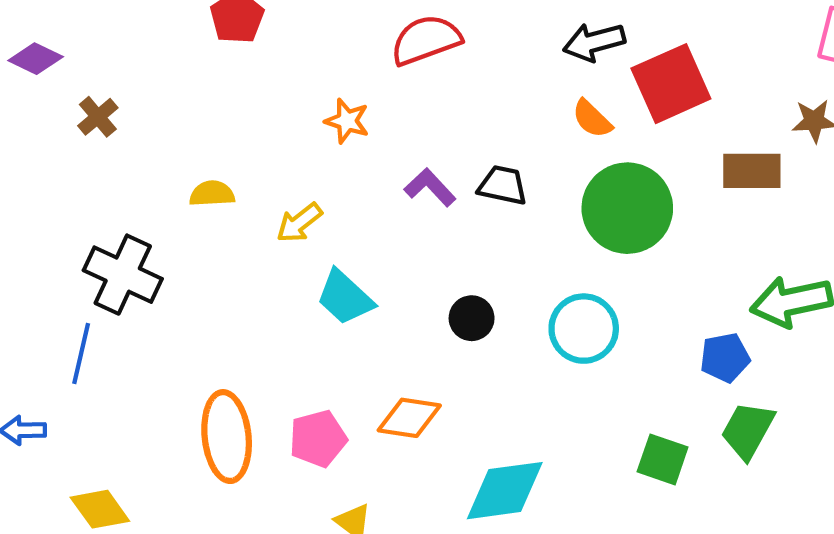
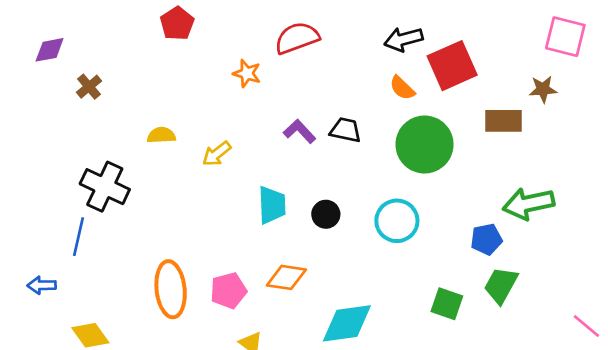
purple diamond: (36, 59) -> (50, 50), turned -36
orange star: (347, 121) -> (247, 73), moved
cyan trapezoid: (345, 297) -> (272, 205), moved, turned -135

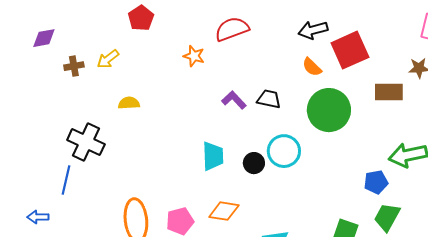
brown cross: (89, 87) -> (74, 66), turned 30
yellow arrow: (217, 154) -> (108, 59), moved
cyan circle: (397, 221) -> (284, 151), moved

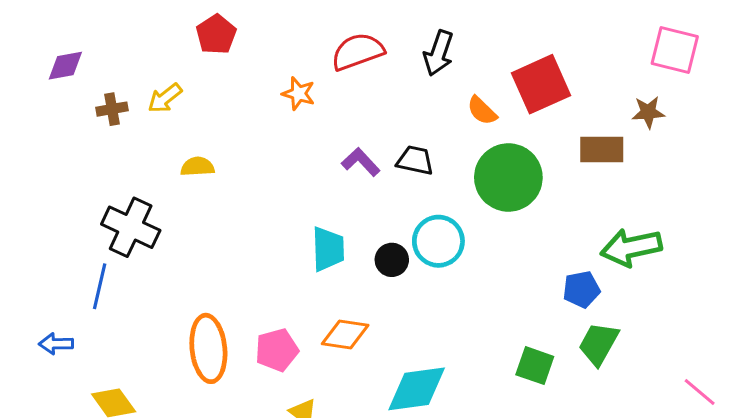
black arrow: (313, 30) -> (438, 53), moved, turned -56

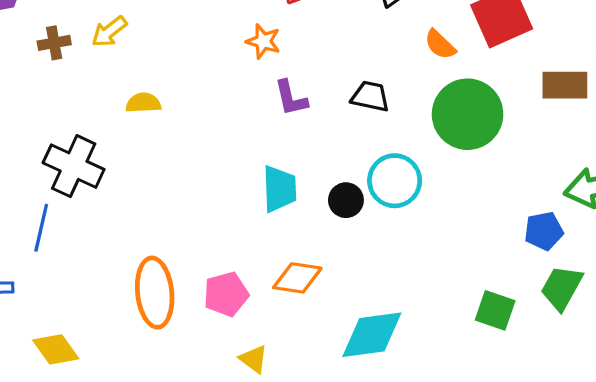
orange star: (299, 94) -> (263, 41), moved
purple L-shape: (361, 162) -> (291, 98), moved, turned -150

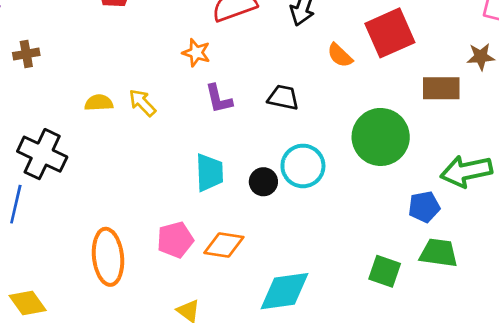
yellow arrow: (109, 32) -> (142, 103), moved, turned 84
green circle: (468, 114) -> (381, 137), moved
green trapezoid: (562, 288) -> (439, 253), turned 69
pink pentagon: (226, 294) -> (175, 240), moved

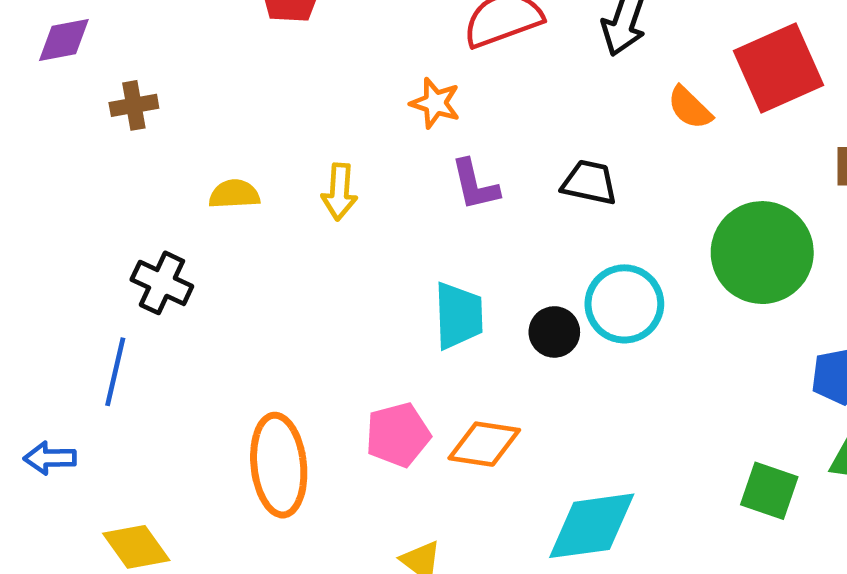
yellow semicircle: (99, 103) -> (234, 194), moved
yellow arrow: (142, 103) -> (339, 192), turned -132
black cross: (42, 154) -> (162, 283), size x0.7

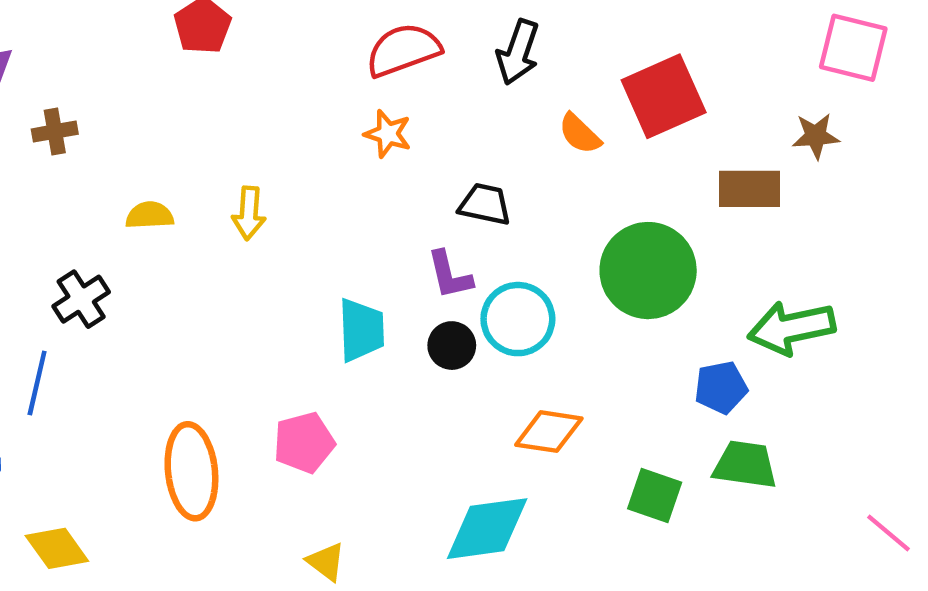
orange star: (435, 103) -> (388, 134), moved
purple L-shape: (475, 185) -> (450, 275), moved
black cross: (162, 283) -> (81, 299), turned 32
orange diamond: (484, 444) -> (549, 432), moved

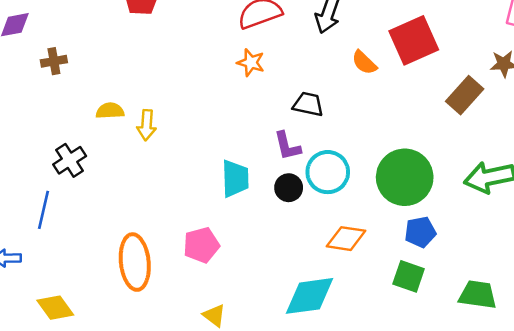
brown rectangle: (750, 189) -> (465, 95), turned -48
yellow arrow: (249, 213) -> (146, 125), moved
green circle: (648, 271) -> (405, 177), moved
blue pentagon: (721, 387) -> (420, 232), moved
green trapezoid: (745, 465) -> (478, 295), moved

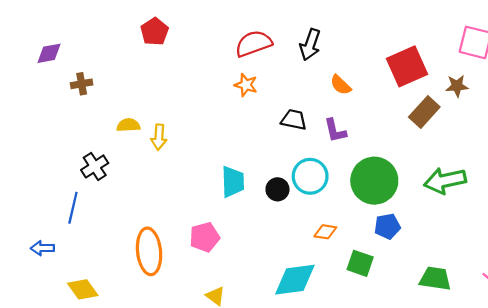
red square: (414, 40) -> (407, 66), moved
purple L-shape: (287, 146) -> (335, 131), moved
orange diamond: (346, 239) -> (325, 232), size x0.7
green square: (409, 276) -> (360, 263), moved

